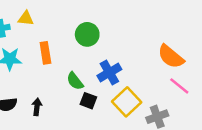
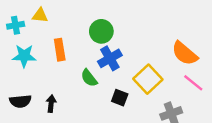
blue cross: (109, 72) -> (110, 58), moved
black square: (88, 101) -> (120, 98), moved
yellow square: (127, 102) -> (148, 79), moved

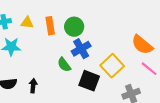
yellow triangle: (40, 15) -> (27, 23), moved
orange rectangle: (60, 50) -> (50, 26), moved
black square: (120, 98) -> (89, 81), size x1.5

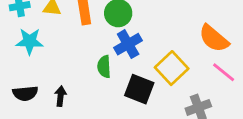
green semicircle: (64, 65) -> (104, 67), turned 35

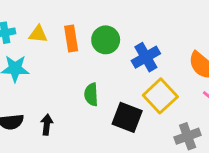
blue cross: (128, 44) -> (146, 57), moved

